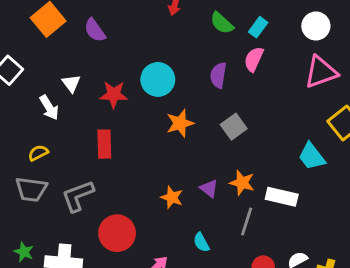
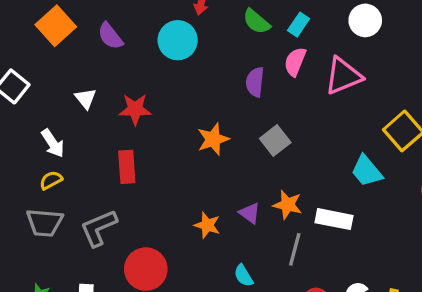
pink triangle: (321, 72) -> (343, 76), moved
cyan circle: (158, 79) -> (178, 40), moved
white arrow: (49, 108) -> (53, 143), moved

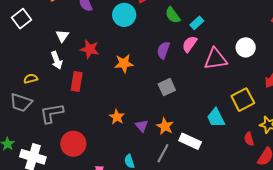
white circle: (365, 20) -> (246, 47), moved
orange star: (213, 139) -> (124, 63), moved
white arrow: (53, 143) -> (57, 60), moved
orange star: (207, 225) -> (117, 117), moved

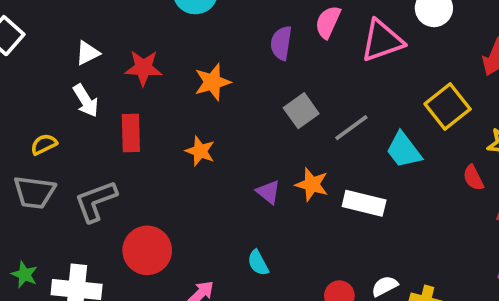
white triangle: (62, 36) -> (88, 53), turned 40
orange star: (117, 117) -> (200, 151), moved
gray line: (163, 153) -> (351, 128), moved, turned 36

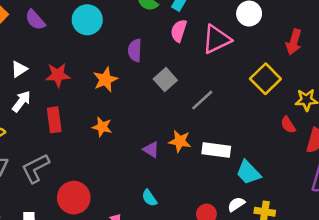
purple semicircle: (281, 43) -> (135, 50), moved
white arrow: (86, 101) -> (21, 101), turned -105
gray square: (301, 111) -> (165, 80), moved
cyan trapezoid: (404, 150) -> (248, 173), moved

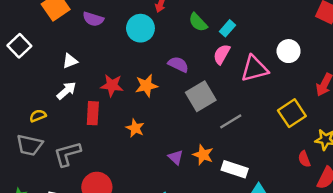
purple semicircle: (35, 20) -> (93, 19), turned -42
purple semicircle: (135, 50) -> (178, 64), turned 102
red star: (58, 75) -> (112, 85), moved
gray square: (165, 80) -> (201, 96), size x1.4

